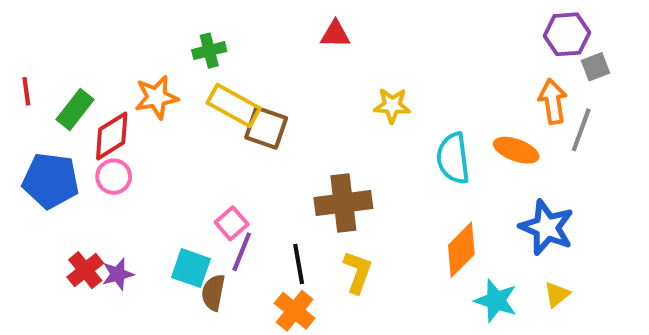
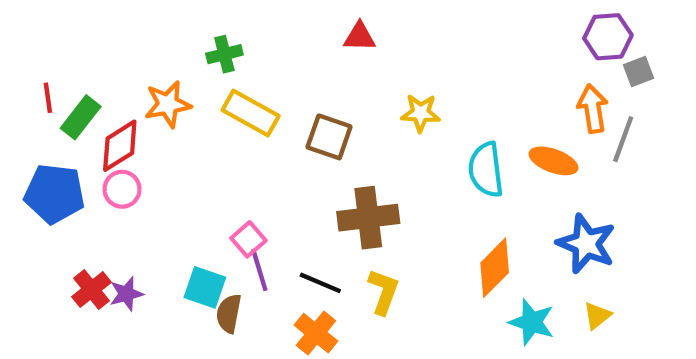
red line: (26, 91) -> (48, 98), moved
brown square: (266, 128) -> (329, 137), moved
purple line: (242, 252) -> (259, 270), turned -39
black line: (299, 264) -> (320, 283), turned -57

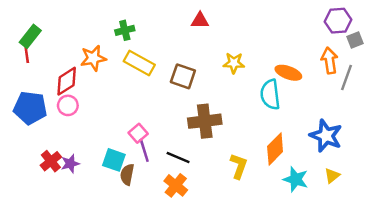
green rectangle: (81, 117) -> (30, 36), moved
orange ellipse: (553, 161) -> (288, 73), moved
yellow L-shape: (383, 292) -> (239, 166), moved

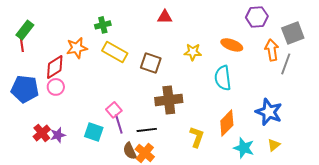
purple hexagon: (338, 21) -> (257, 17), moved
gray square: (355, 40) -> (293, 33), size x1.6
orange ellipse: (288, 73) -> (232, 45), moved
black line: (178, 158) -> (147, 130), turned -30
brown semicircle: (127, 174) -> (130, 151), moved, turned -36

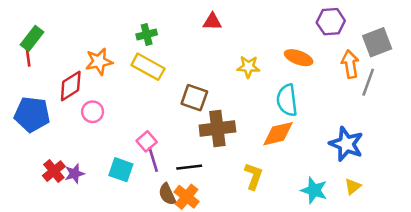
green cross: (103, 25) -> (147, 34), moved
brown square: (151, 63) -> (194, 98), moved
pink circle: (56, 87) -> (93, 112), moved
orange diamond: (227, 123) -> (278, 134), moved, turned 32

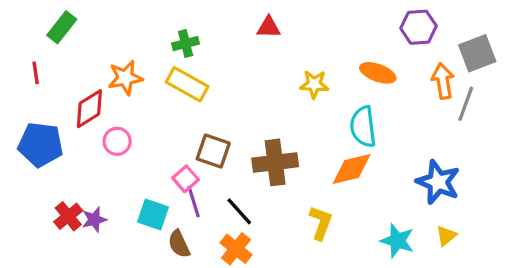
green rectangle: (32, 38) -> (62, 27), moved
brown square: (194, 98) -> (213, 151), moved
black line: (189, 167) -> (239, 211), turned 55
brown semicircle: (167, 194) -> (179, 244), moved

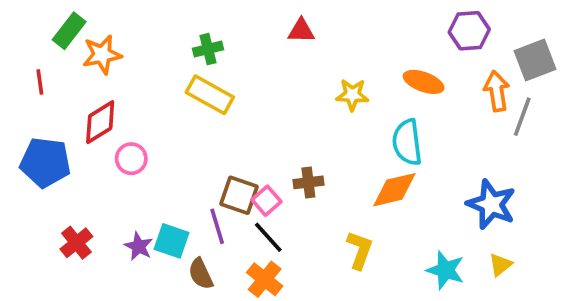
orange star: (125, 78) -> (102, 55), moved
brown square: (213, 151) -> (239, 195), moved
brown cross: (275, 162) -> (308, 182), size x0.6
pink square: (186, 179) -> (266, 201), moved
purple star: (94, 219) -> (139, 246), moved, turned -30

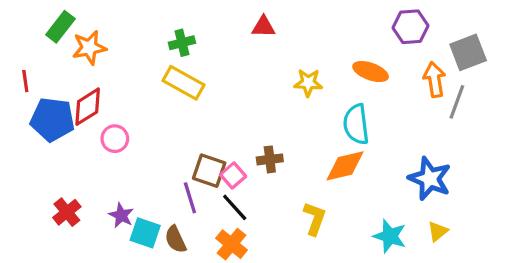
red line: (40, 82) -> (25, 81), moved
blue pentagon: (45, 162) -> (52, 119), moved
cyan square: (171, 241) -> (145, 233), moved

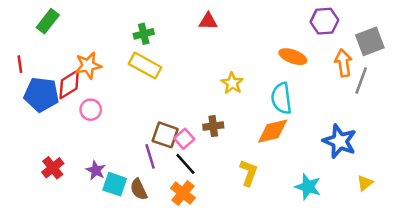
orange star: (89, 48) -> (88, 65), moved
yellow star: (308, 83) -> (232, 83), moved, turned 30
yellow triangle: (438, 231) -> (365, 183), moved

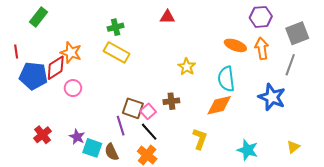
orange arrow: (343, 63) -> (262, 48), moved
orange star: (88, 65) -> (71, 53), turned 30
blue star: (340, 141) -> (272, 97), moved

